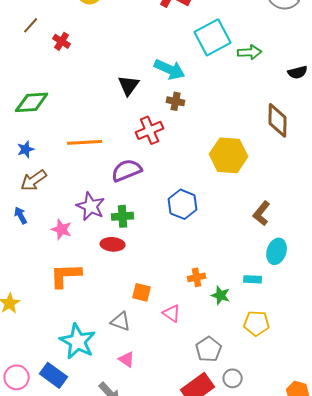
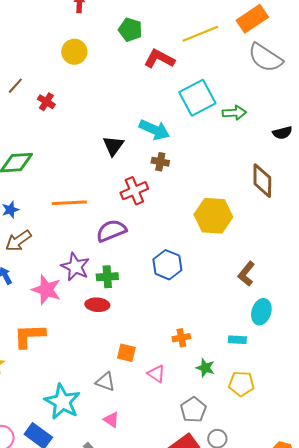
pink star: (62, 229) -> (46, 290), size x1.4
orange L-shape: (66, 275) -> (29, 336), moved
green star: (221, 295) -> (205, 368), moved

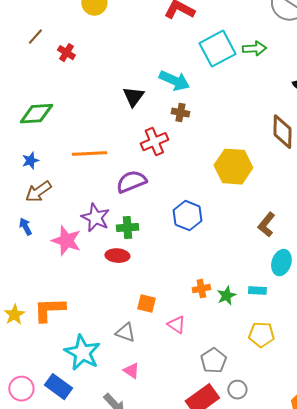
green arrow: (234, 113) -> (254, 49), moved
orange L-shape: (29, 336) -> (49, 310), moved
green star: (205, 368) -> (226, 296), moved, turned 30

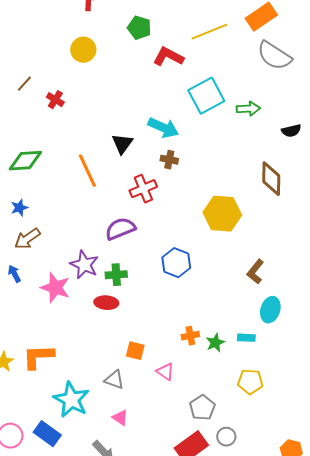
green arrow: (254, 49) -> (248, 109), moved
orange line: (89, 154) -> (87, 171), moved, turned 68

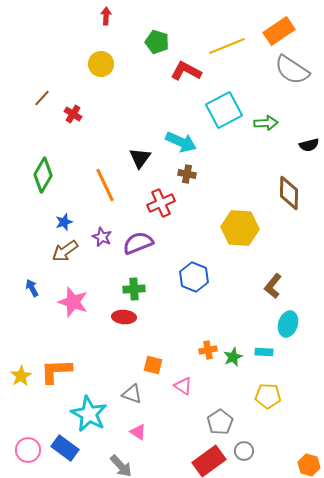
green diamond: (25, 161) -> (43, 175), turned -56
blue star: (19, 208) -> (64, 222), moved
brown arrow: (27, 239) -> (65, 251), moved
purple star: (84, 265) -> (102, 237), moved, size x0.7

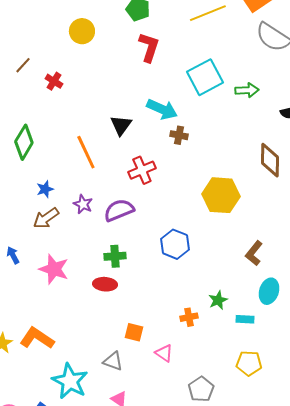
red L-shape: (186, 71) -> (149, 47), moved, turned 80
brown cross: (187, 174) -> (179, 135), moved
green star: (233, 357) -> (218, 300), moved
orange L-shape: (56, 371) -> (37, 338), turned 36

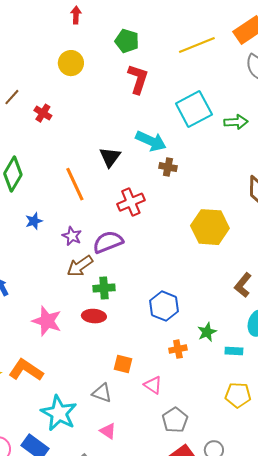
brown arrow: (46, 218) -> (80, 266), moved
blue hexagon: (175, 244) -> (164, 306), moved
pink star: (54, 269) -> (47, 321), moved
gray pentagon: (201, 389) -> (175, 420), moved

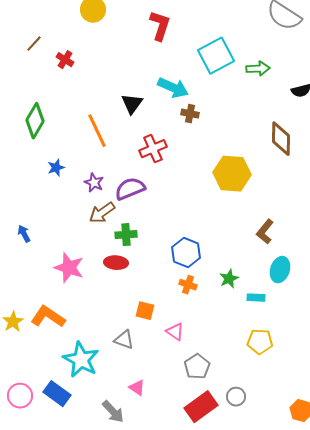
orange cross: (178, 349) -> (188, 285), moved, turned 30
pink triangle: (108, 431) -> (137, 388), moved

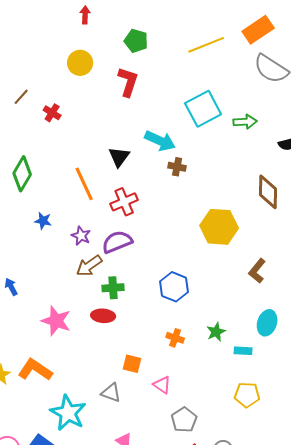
red L-shape: (160, 26) -> (128, 82), moved
red cross: (153, 149) -> (124, 202), moved
blue star: (56, 168) -> (43, 221), turned 30
brown L-shape: (265, 232) -> (257, 271), moved
blue hexagon: (186, 253) -> (174, 287), moved

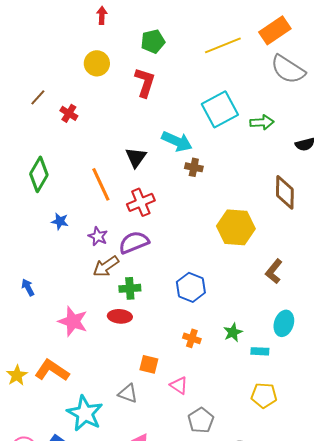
green pentagon: (136, 41) -> (153, 41), turned -30

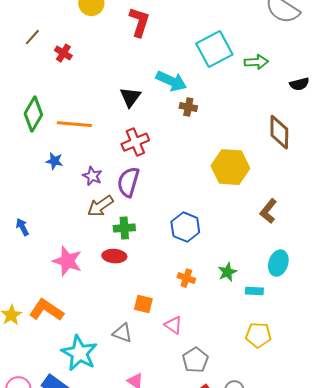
orange line: (101, 184) -> (74, 124), moved, turned -60
purple semicircle: (134, 242) -> (128, 182), turned -52

